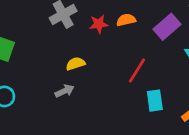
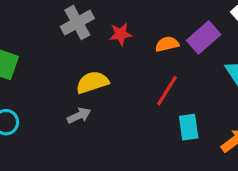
orange semicircle: (126, 20) -> (167, 44), moved
yellow semicircle: (75, 64) -> (92, 82), size x1.4

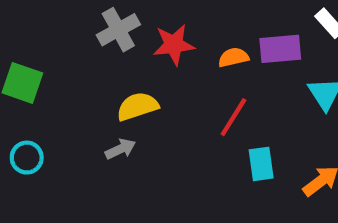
red star: (121, 34) -> (174, 45), size x1.4
purple rectangle: (204, 37) -> (280, 49), turned 36

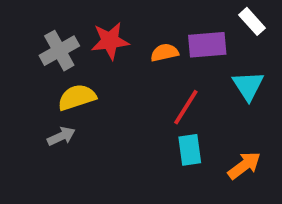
gray cross: (118, 30) -> (59, 51), moved
red line: (233, 117) -> (186, 107), moved

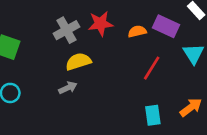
purple rectangle: (207, 45) -> (166, 26), turned 30
cyan rectangle: (190, 150) -> (153, 115), moved

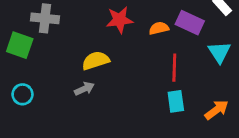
gray cross: (66, 30) -> (45, 18), moved, turned 35
red line: (152, 68) -> (174, 68), turned -30
cyan rectangle: (153, 115) -> (176, 101), moved

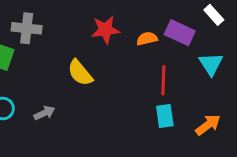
yellow semicircle: (96, 61) -> (80, 73), turned -112
gray arrow: (84, 89) -> (44, 113), moved

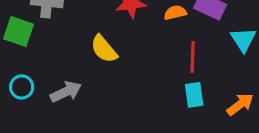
gray arrow: (44, 113) -> (66, 92), size x1.4

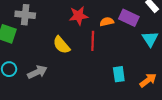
red line: (193, 57) -> (93, 41), moved

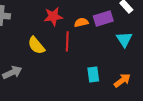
purple rectangle: (129, 18) -> (103, 18), turned -42

